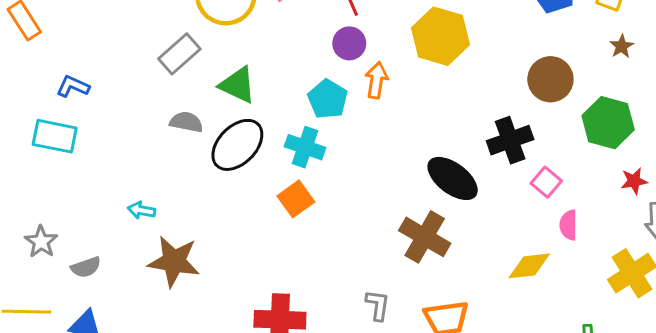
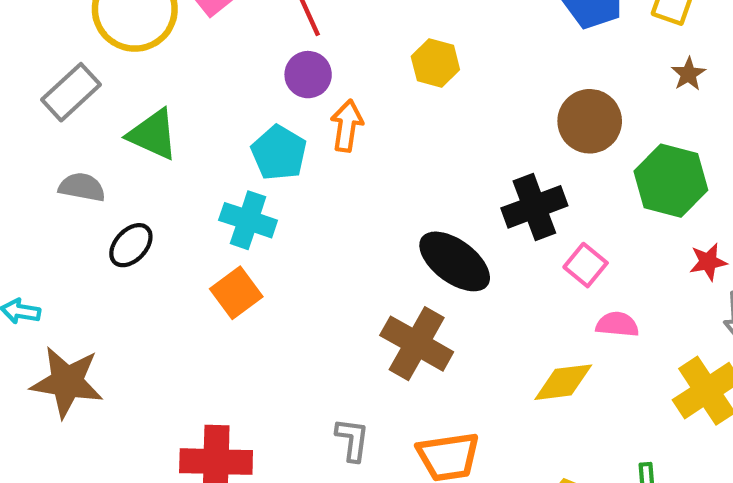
yellow hexagon: (440, 36) -> (435, 63), size x0.6
black ellipse: (237, 145) -> (131, 245), moved, size x0.6
pink semicircle: (568, 225) -> (617, 324), turned 96

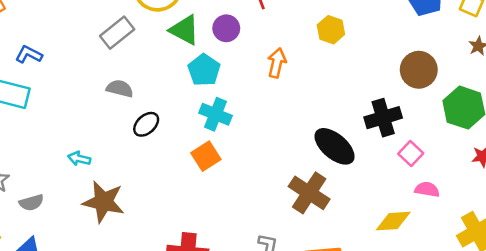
purple circle: (308, 75) -> (226, 28), moved
green triangle: (153, 134) -> (184, 30), moved
cyan pentagon: (279, 153) -> (204, 70), moved

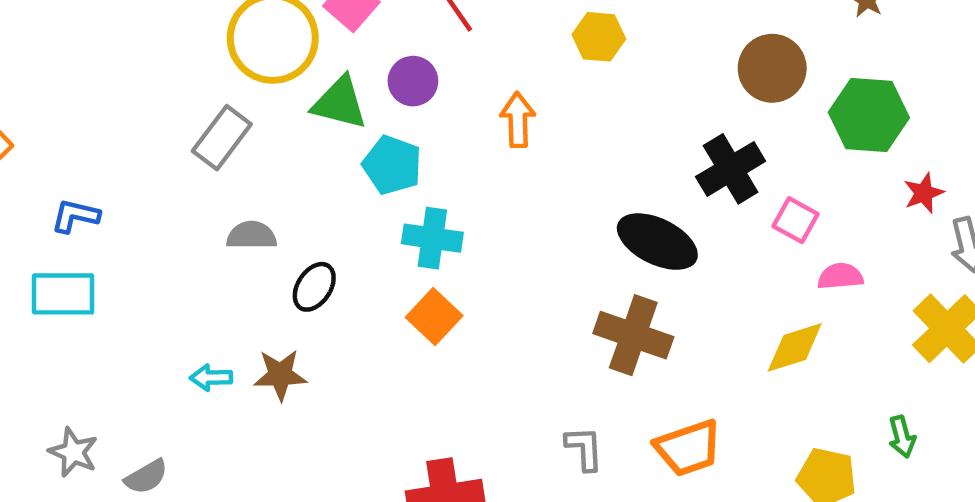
brown star: (104, 202) -> (280, 375), moved, size x0.7

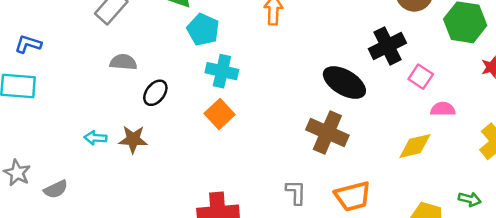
green arrow: (902, 437) -> (470, 199), turned -65

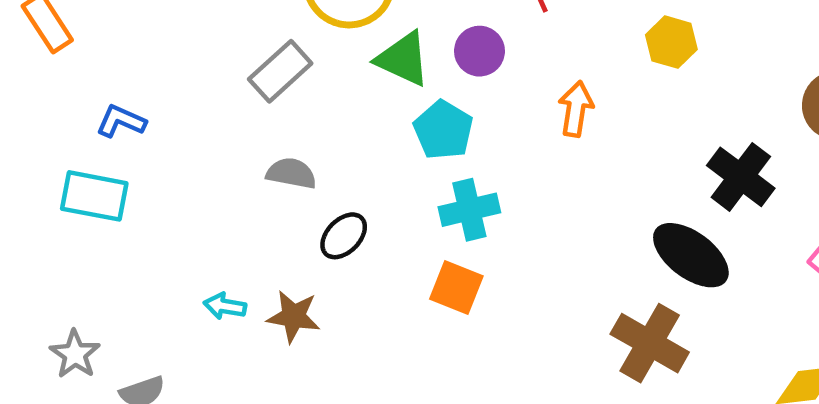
black cross: (387, 46) -> (741, 177), moved, turned -33
cyan cross: (222, 71) -> (469, 210), turned -32
orange square: (219, 114) -> (456, 287), turned -32

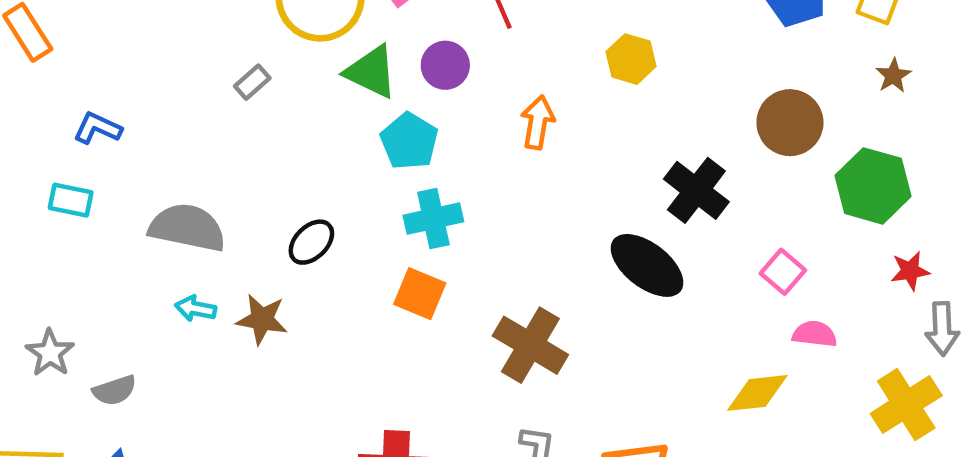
gray rectangle: (280, 71) -> (252, 82), size x0.6
gray semicircle: (291, 173) -> (187, 228), moved, size x1.6
cyan rectangle: (94, 196) -> (71, 200), size x0.7
brown cross: (650, 343) -> (530, 345), moved

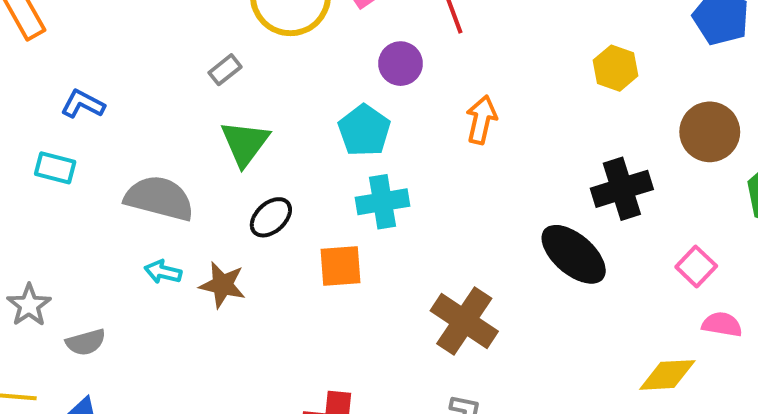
yellow hexagon: (631, 59) -> (615, 68), moved
green triangle: (371, 72) -> (245, 143), moved, turned 38
black cross: (696, 190) -> (622, 189), turned 32
orange square: (420, 294) -> (341, 266), moved, turned -30

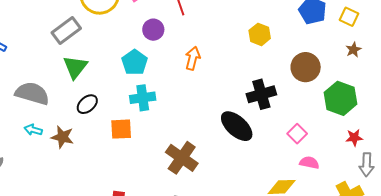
gray rectangle: (225, 70) -> (66, 30), size x1.8

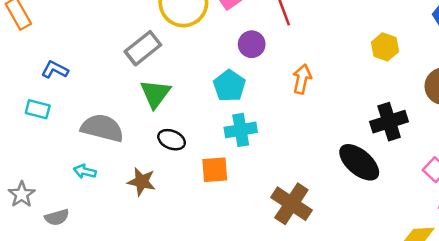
black ellipse: (87, 104) -> (172, 140), turned 65
cyan arrow: (33, 130) -> (85, 171), moved

